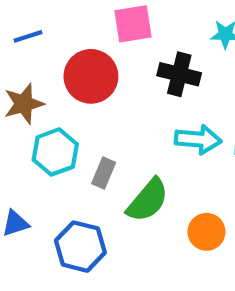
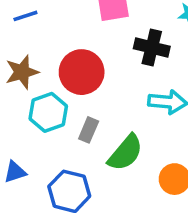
red circle: (91, 76) -> (82, 72), moved

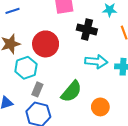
gray rectangle: (89, 130) -> (37, 89), moved

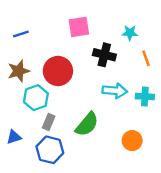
orange circle: (100, 107) -> (132, 141), moved

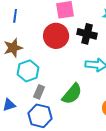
blue line: (21, 34) -> (15, 16), turned -64
red circle: (58, 71) -> (56, 36), moved

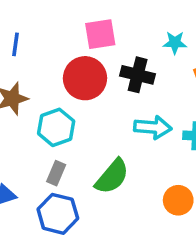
cyan hexagon: (28, 71) -> (56, 127), moved

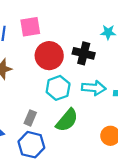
pink square: (100, 34) -> (30, 27), moved
cyan hexagon: (56, 127) -> (58, 88), moved

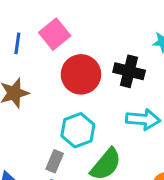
pink square: (30, 27) -> (55, 34), turned -30
cyan hexagon: (58, 88) -> (78, 130), moved

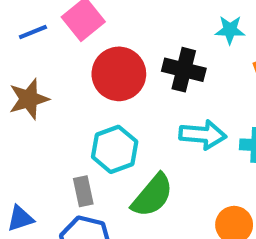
blue line: (17, 43) -> (33, 32), turned 60
gray rectangle: (55, 161) -> (83, 191), turned -35

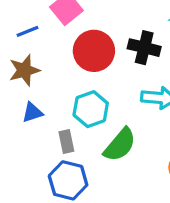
blue line: (33, 32) -> (28, 31), moved
blue triangle: (20, 219) -> (32, 112), moved

